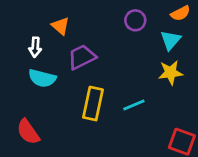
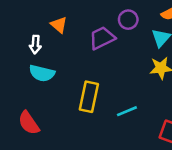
purple trapezoid: (82, 57) -> (102, 38), moved
cyan line: (134, 105) -> (127, 111), moved

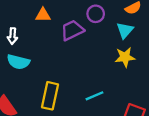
orange triangle: (59, 25) -> (43, 15), moved, turned -42
yellow rectangle: (89, 97) -> (50, 96), moved

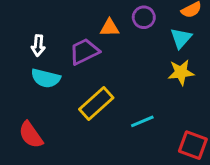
orange triangle: (43, 15) -> (110, 28), moved
purple trapezoid: (72, 30) -> (84, 51), moved
yellow rectangle: (50, 96) -> (96, 104), moved, turned 36

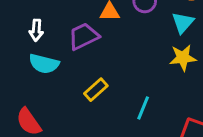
yellow rectangle: (96, 104) -> (96, 90), size x0.7
cyan line: (142, 121) -> (143, 108), turned -45

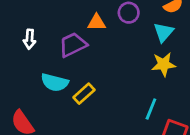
cyan semicircle: (44, 64) -> (55, 82), moved
cyan line: (143, 108) -> (151, 109), moved

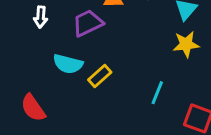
cyan line: (151, 109) -> (157, 93), moved

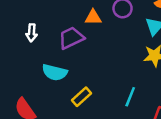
yellow rectangle: (100, 76) -> (82, 97), moved

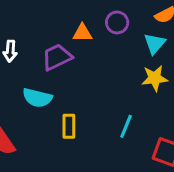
yellow rectangle: (82, 97) -> (69, 126), turned -48

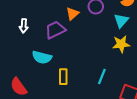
orange triangle: (82, 33) -> (72, 14), turned -40

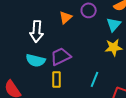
white arrow: (24, 26) -> (37, 31), moved, size x1.5
purple trapezoid: (55, 30) -> (61, 56), moved

